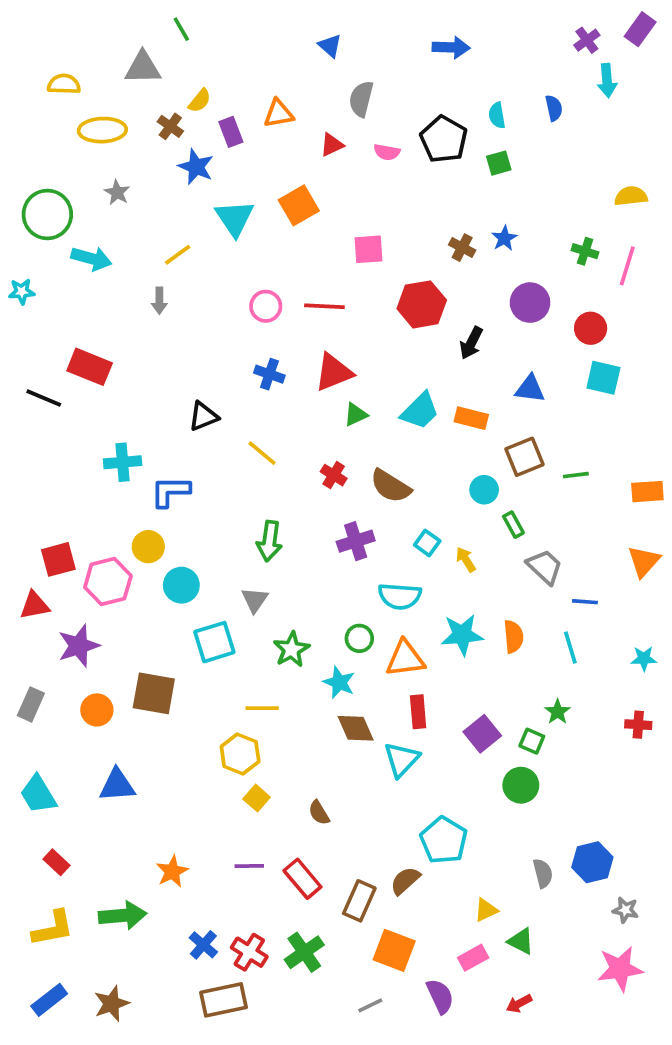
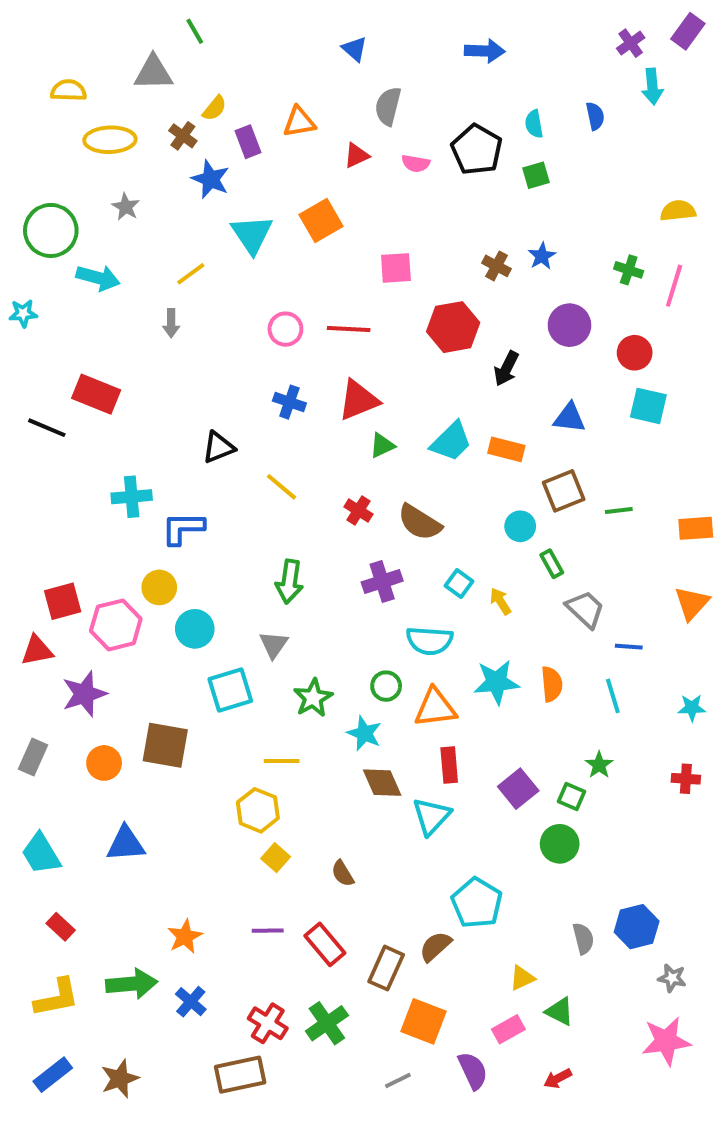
blue cross: (203, 945) -> (191, 1002), moved

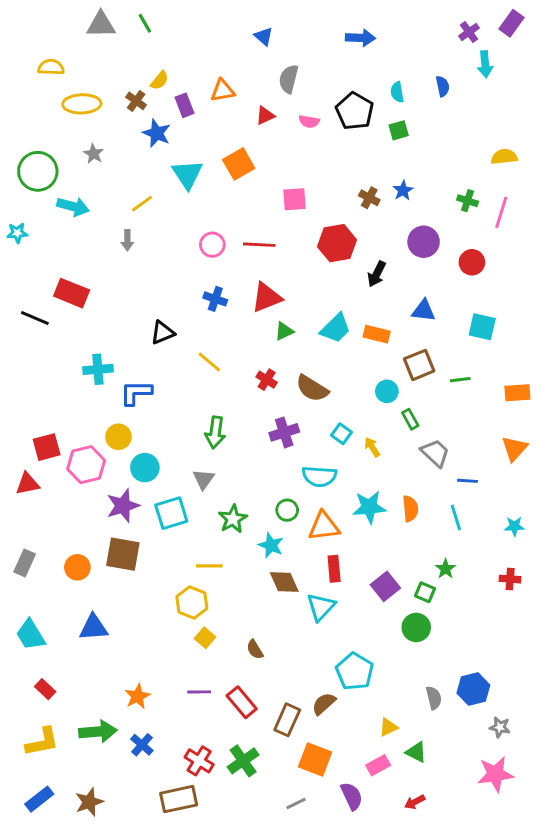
gray triangle: (153, 73) -> (101, 25), moved
cyan square: (648, 406) -> (482, 327), moved
purple star: (84, 694) -> (123, 506), moved

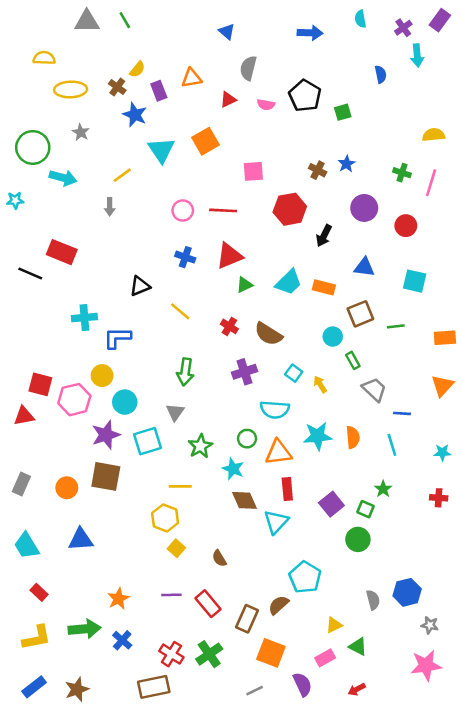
cyan semicircle: (397, 92) -> (360, 19), moved
red square: (47, 447) -> (40, 384), turned 30

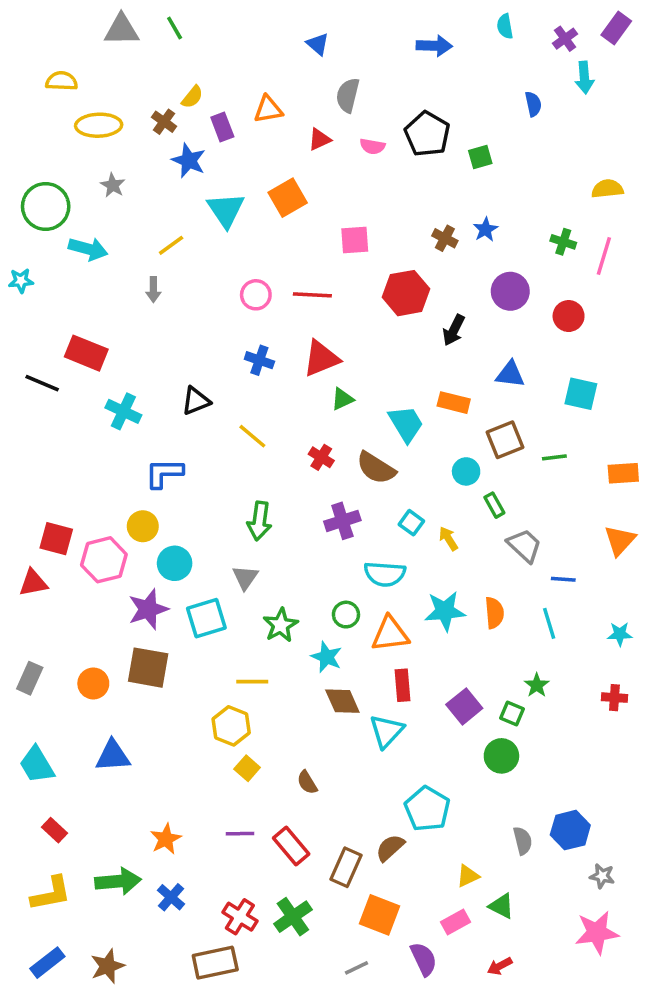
cyan trapezoid: (289, 282) -> (406, 424), moved, turned -76
cyan cross: (84, 318) -> (123, 411), moved, turned 30

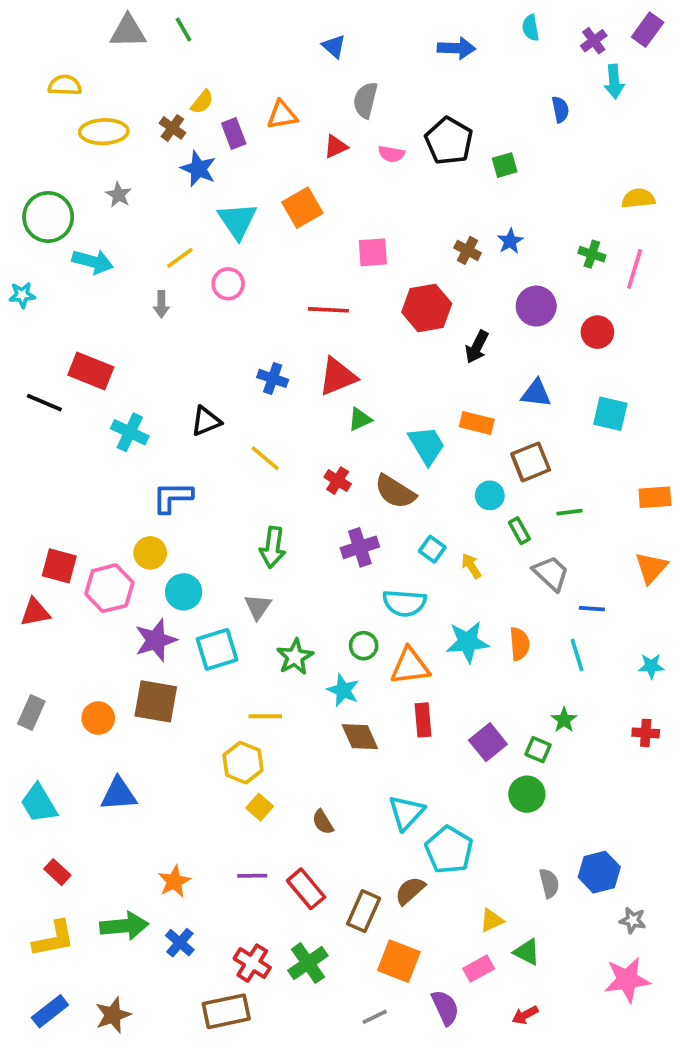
pink circle: (256, 295) -> (228, 284), moved
green line: (554, 457) -> (570, 512), moved
cyan triangle: (387, 731) -> (406, 813), moved

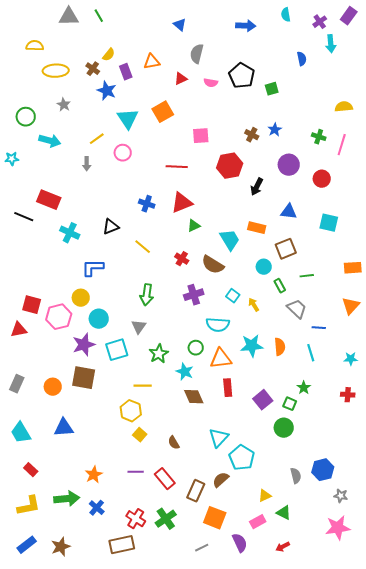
green circle: (48, 217) -> (26, 117), size x0.7

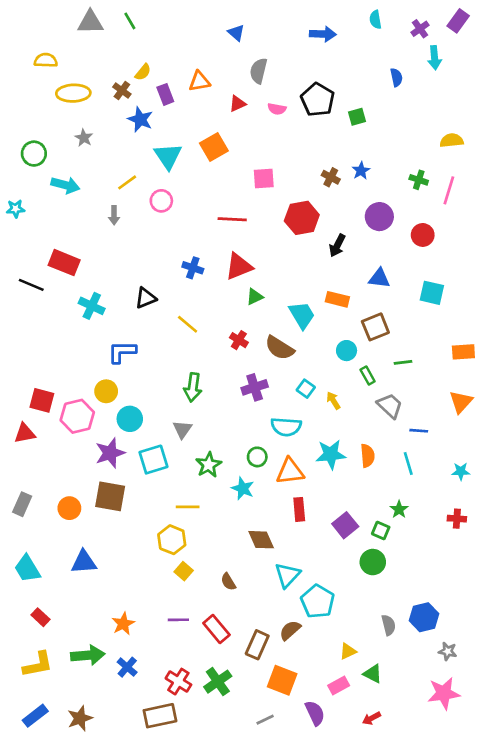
brown diamond: (194, 397) -> (261, 540), moved

